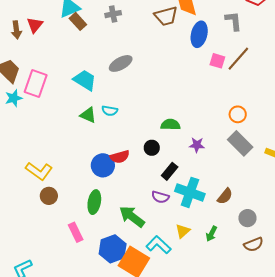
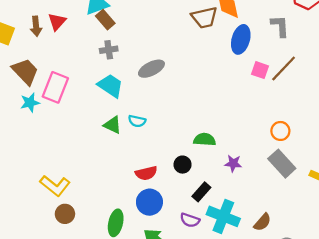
gray cross: (113, 14) -> (109, 50), moved
blue circle: (103, 165) -> (149, 202), moved

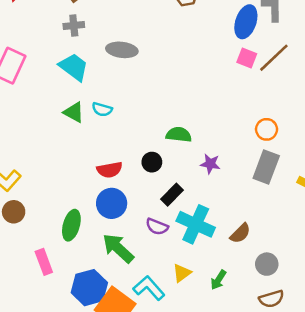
blue ellipse: (241, 39) -> (246, 22), moved
gray ellipse: (151, 69) -> (122, 50), turned 30
gray rectangle: (282, 164) -> (266, 167), turned 60

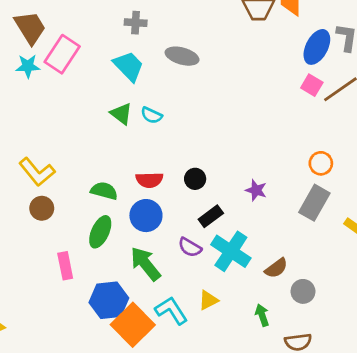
green semicircle: (179, 135) -> (104, 191), moved
gray circle: (267, 264) -> (303, 291), moved
green arrow: (218, 280) -> (262, 315), moved, turned 120

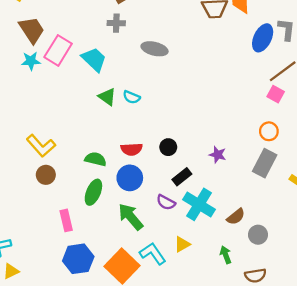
cyan trapezoid: (129, 66) -> (94, 59), moved
pink square: (312, 85) -> (276, 94), moved
blue hexagon: (109, 300) -> (78, 259), moved

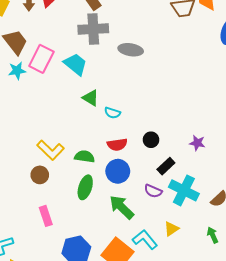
gray cross: (116, 23) -> (93, 29), size x1.8
cyan semicircle: (132, 97) -> (112, 113), moved
yellow L-shape: (41, 146) -> (51, 150), moved
pink rectangle: (66, 220) -> (46, 216), moved

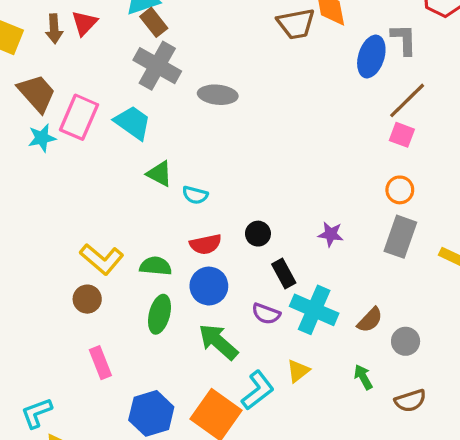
gray cross: (93, 29) -> (157, 66), turned 36
black rectangle: (166, 166) -> (284, 274), turned -72
cyan L-shape: (145, 240) -> (258, 390), turned 95

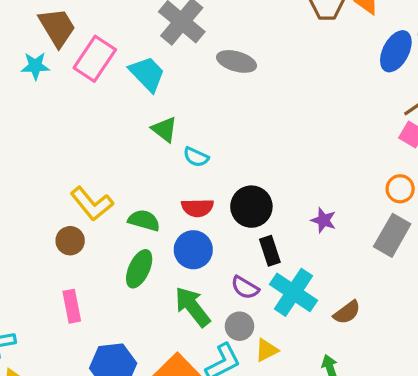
cyan star: (42, 138) -> (35, 66), moved
black circle: (258, 234) -> (251, 207), size x1.6
gray circle: (406, 341) -> (239, 326), moved

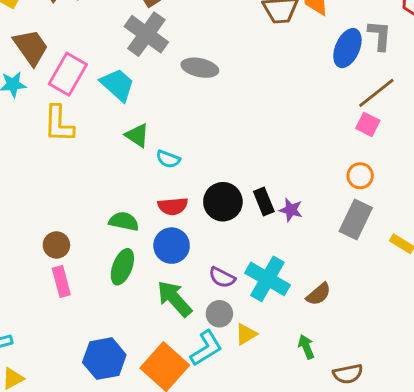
yellow L-shape: (92, 204) -> (59, 124), moved, turned 45
black rectangle: (270, 251) -> (264, 201), moved
pink rectangle: (72, 306) -> (61, 282), moved

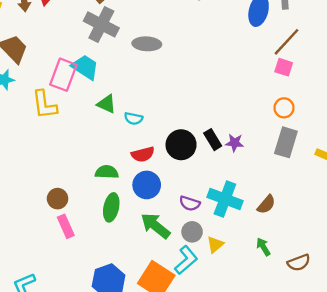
pink rectangle: (68, 74) -> (63, 75), moved

